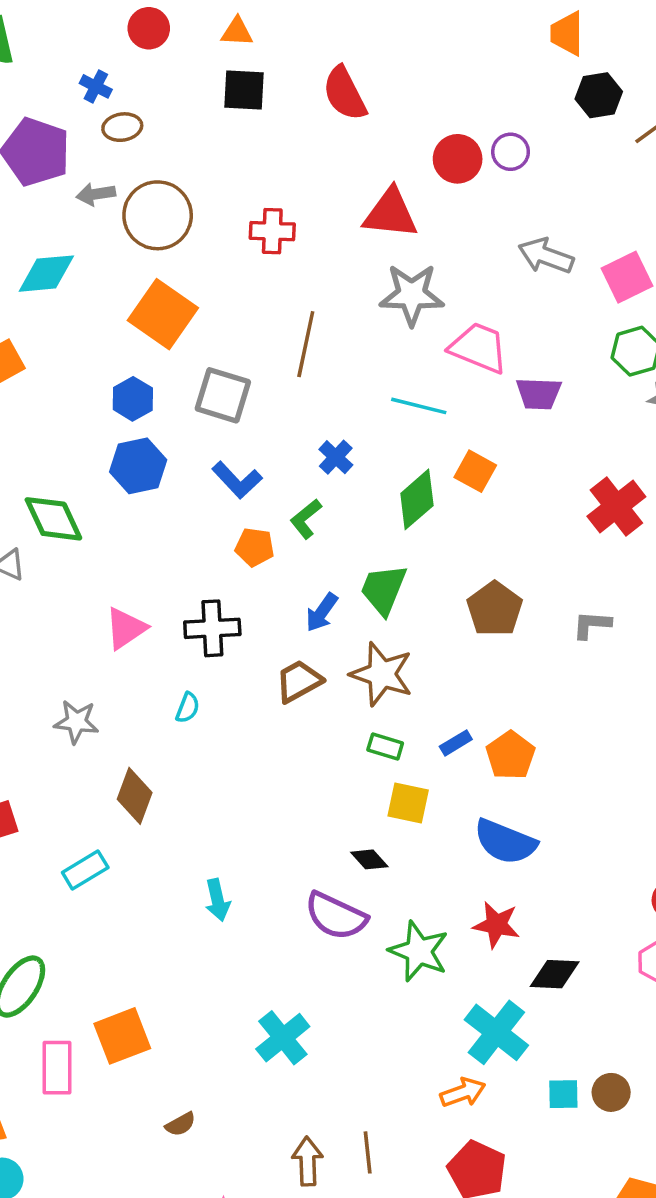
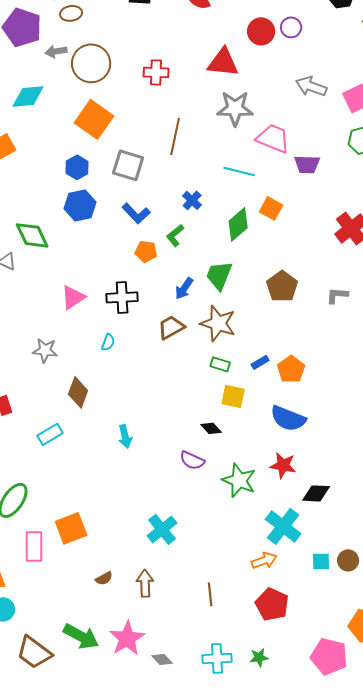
cyan arrow: (218, 900) -> (125, 436), moved
purple semicircle: (336, 916) -> (192, 460), size x0.7
brown arrow: (308, 1161) -> (145, 583), moved

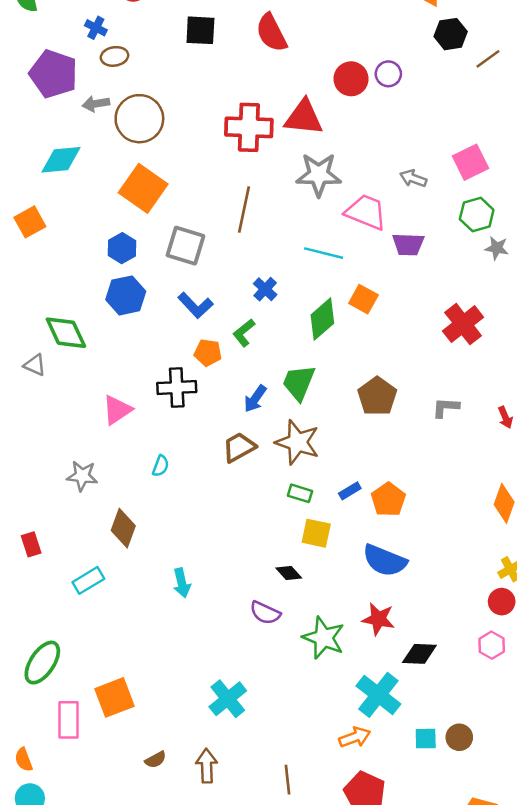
red cross: (156, 72) -> (249, 127), moved, size x1.5
gray arrow: (311, 86) -> (413, 178), moved, size x0.7
black cross: (122, 297) -> (177, 388), moved

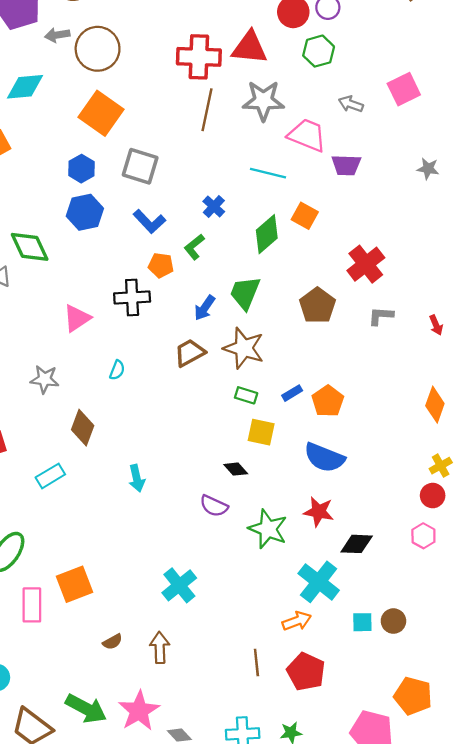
brown line: (244, 210) -> (207, 110), moved
green hexagon: (477, 215) -> (319, 51), moved
red cross: (463, 324) -> (366, 264), moved
brown line: (288, 780) -> (256, 662), moved

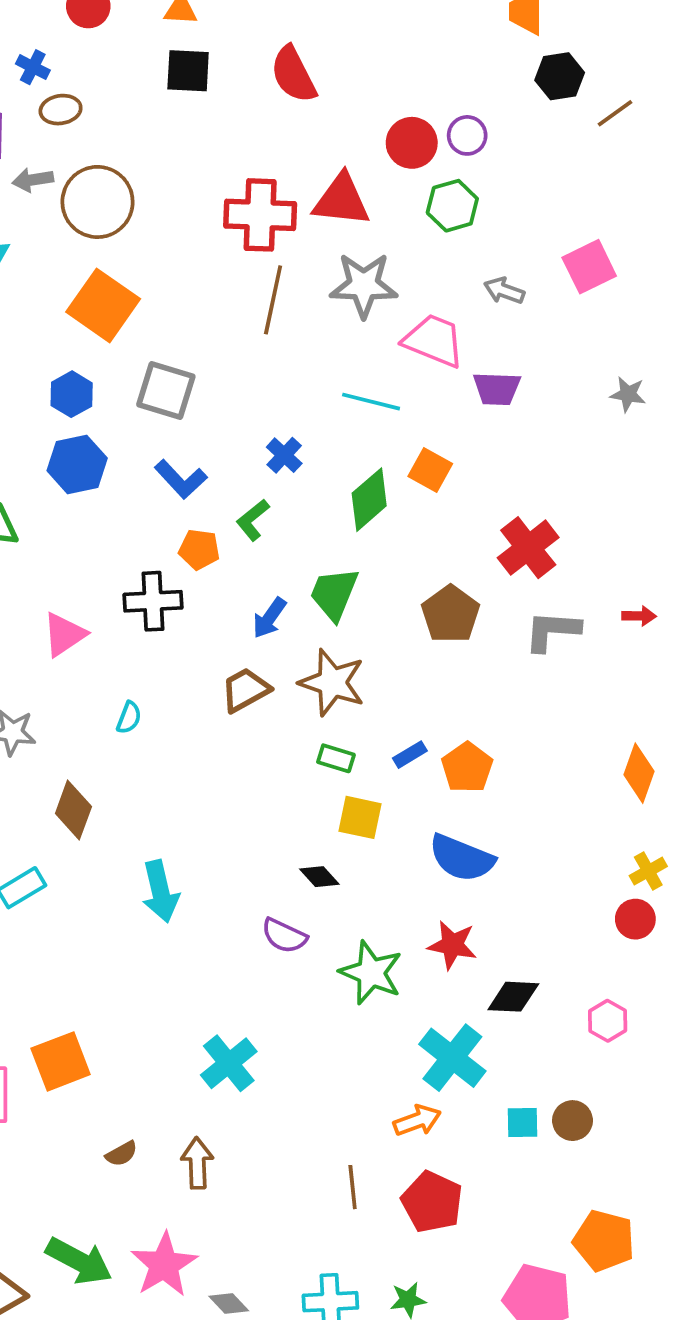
gray L-shape: (381, 316) -> (552, 631), size x1.4
red arrow: (436, 325) -> (639, 616), moved, turned -66
cyan arrow: (137, 478) -> (160, 891), size x1.4
pink hexagon: (423, 536) -> (608, 1021), moved

